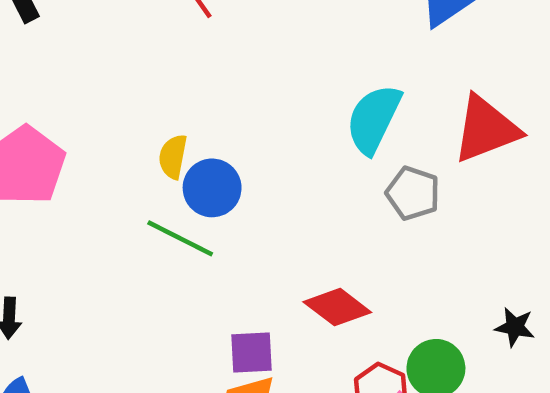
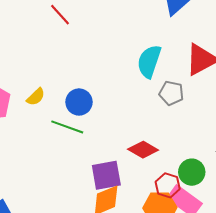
yellow semicircle: (173, 157) -> (36, 97), moved, turned -138
purple square: (251, 353) -> (106, 175), size x1.4

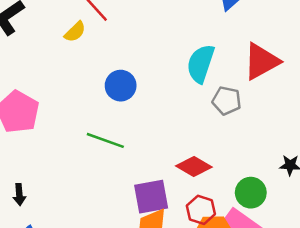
yellow semicircle: (36, 97) -> (75, 32), moved
blue circle: (79, 102) -> (121, 86), moved
red hexagon: (168, 185) -> (201, 210), moved

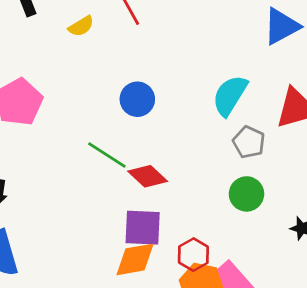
yellow semicircle: (75, 32) -> (81, 26), moved
red diamond: (194, 167) -> (148, 176), moved
green circle: (251, 193) -> (247, 194), moved

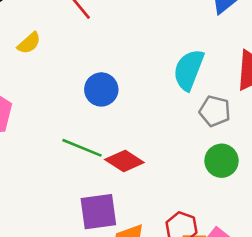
yellow semicircle: (81, 26) -> (29, 43), moved
purple square: (143, 228) -> (98, 212), moved

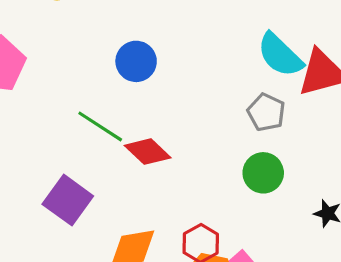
cyan semicircle: (189, 70) -> (280, 55), moved, turned -78
purple square: (98, 212) -> (68, 200), moved, turned 33

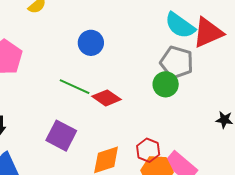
gray pentagon: (266, 112) -> (177, 62), size x1.4
green circle: (263, 173) -> (166, 84), moved

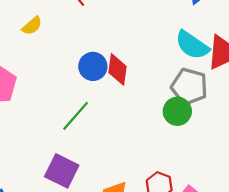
green line: (75, 87) -> (76, 116), turned -72
red diamond: (106, 98) -> (118, 69), moved, turned 64

